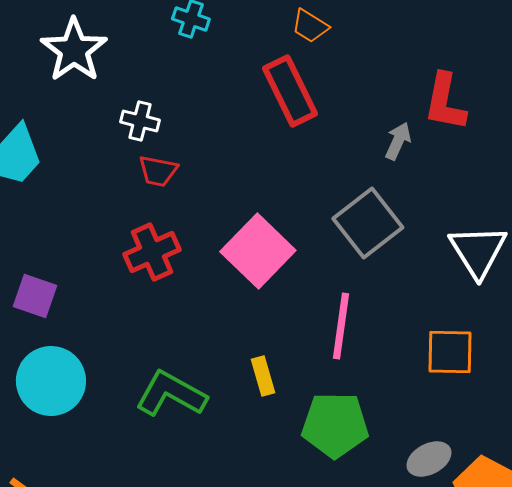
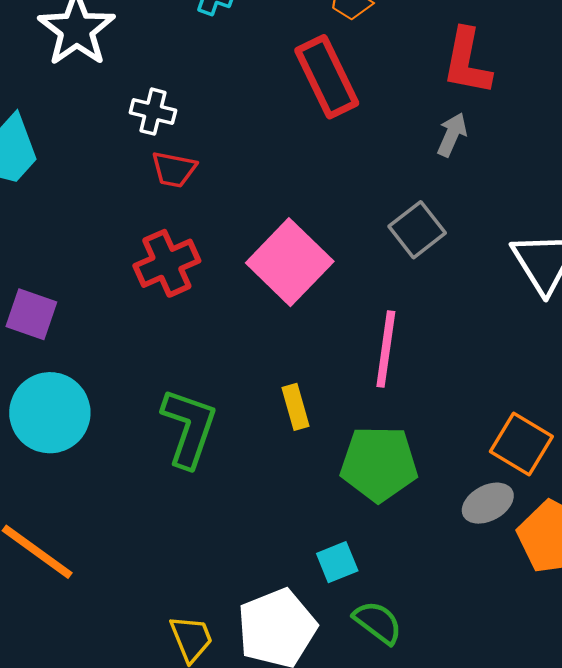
red L-shape: (445, 102) -> (467, 62), moved
gray square: (368, 223) -> (417, 230), size x0.7
orange square: (450, 352) -> (521, 444), moved, turned 30
green L-shape: (171, 394) -> (189, 428), turned 80

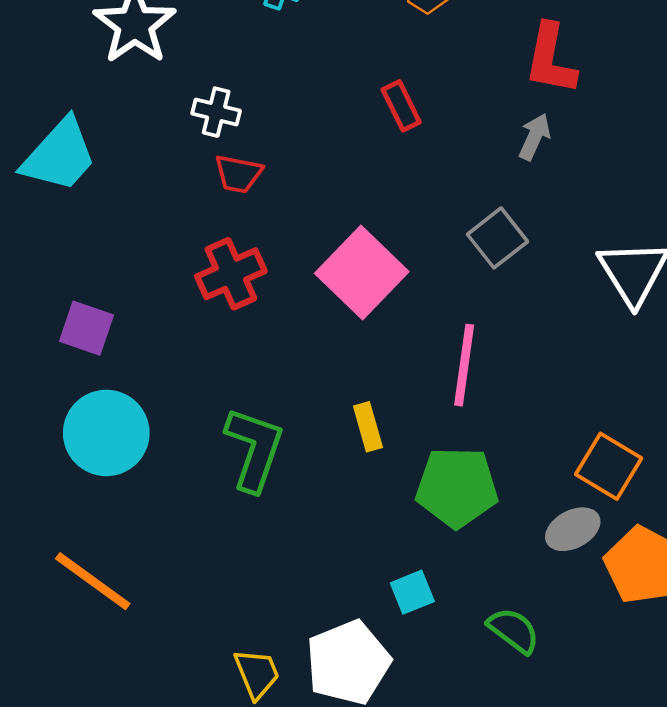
red rectangle: (327, 77) -> (401, 106), moved, size x0.6
green semicircle: (378, 622) -> (514, 630), moved

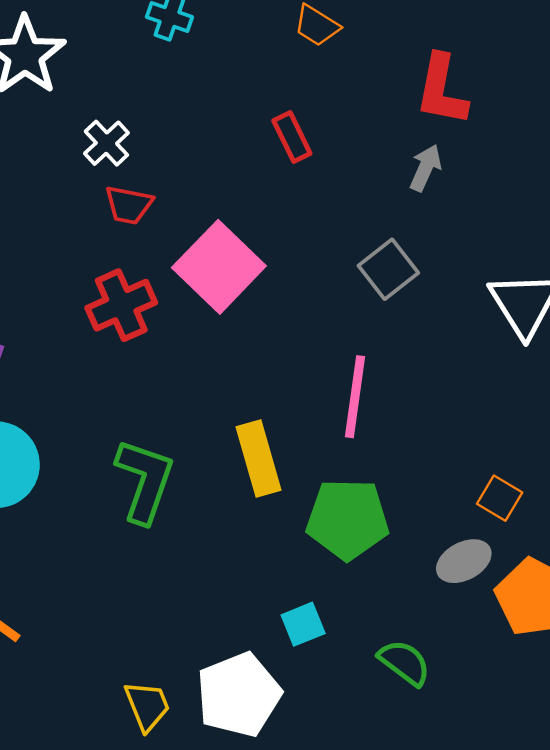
white cross: (216, 112) -> (106, 143), turned 33
pink square: (362, 272) -> (219, 267), moved
yellow rectangle: (368, 427) -> (259, 459), size x1.5
orange square: (609, 466) -> (500, 498), size x0.7

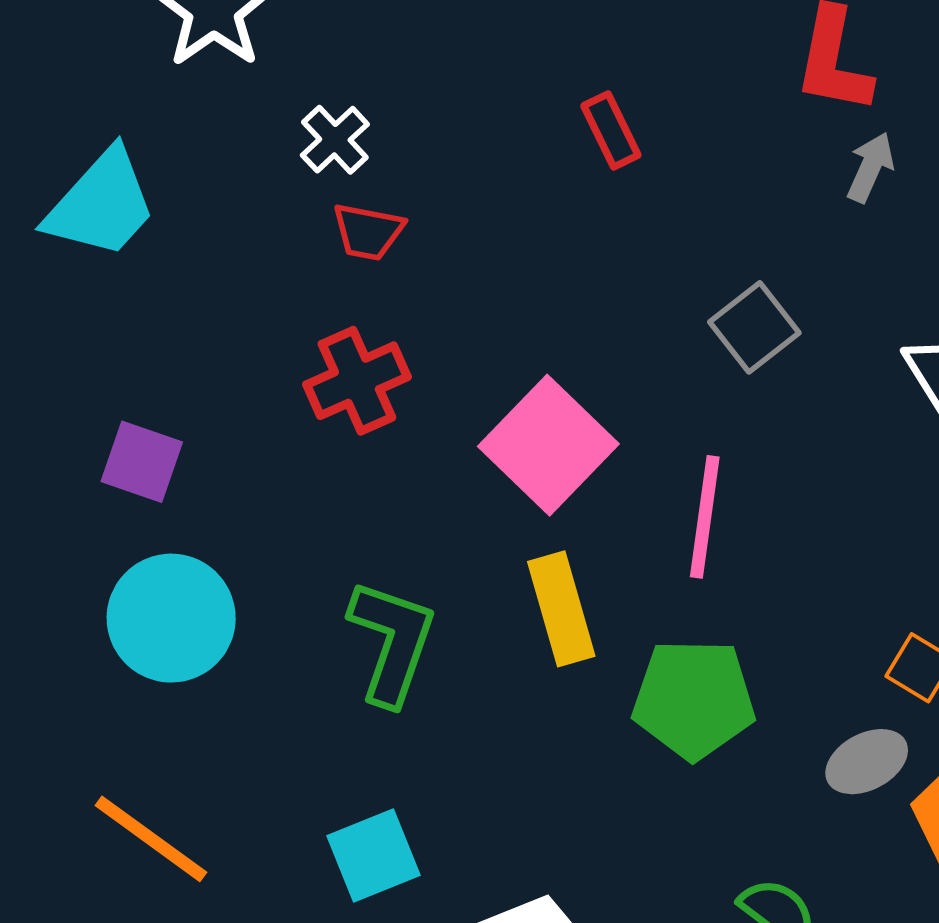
gray arrow: (425, 168) -> (870, 167), moved
pink square: (219, 267) -> (548, 445), moved
cyan square: (303, 624) -> (374, 855), moved, size x1.4

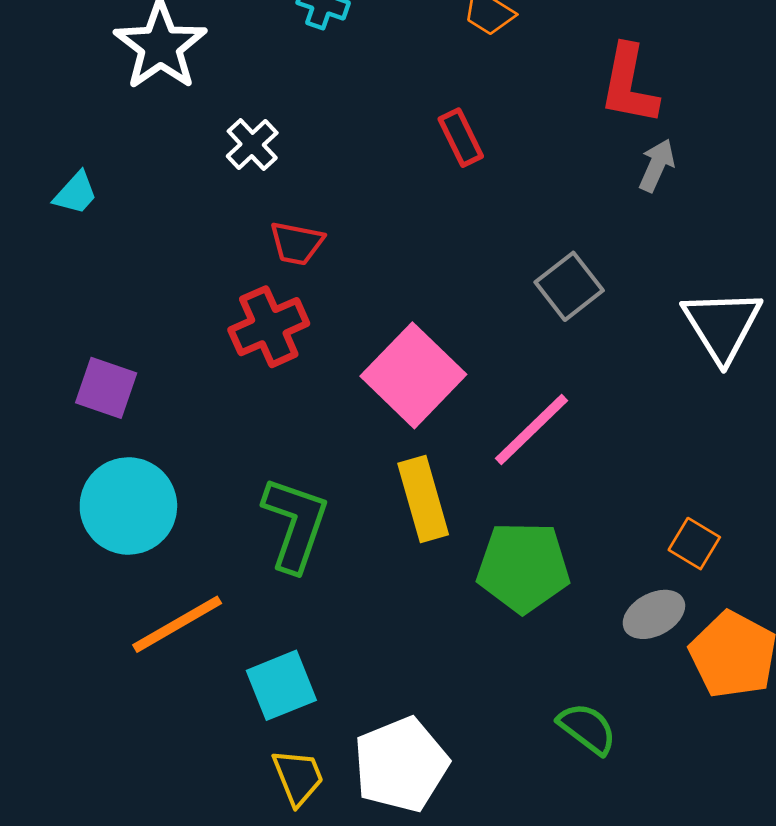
cyan trapezoid: (101, 204) -> (76, 193), size x0.5
red trapezoid: (368, 232) -> (297, 243), moved
pink line: (705, 517) -> (532, 430), turned 38
orange line: (151, 839) -> (177, 624), moved, turned -66

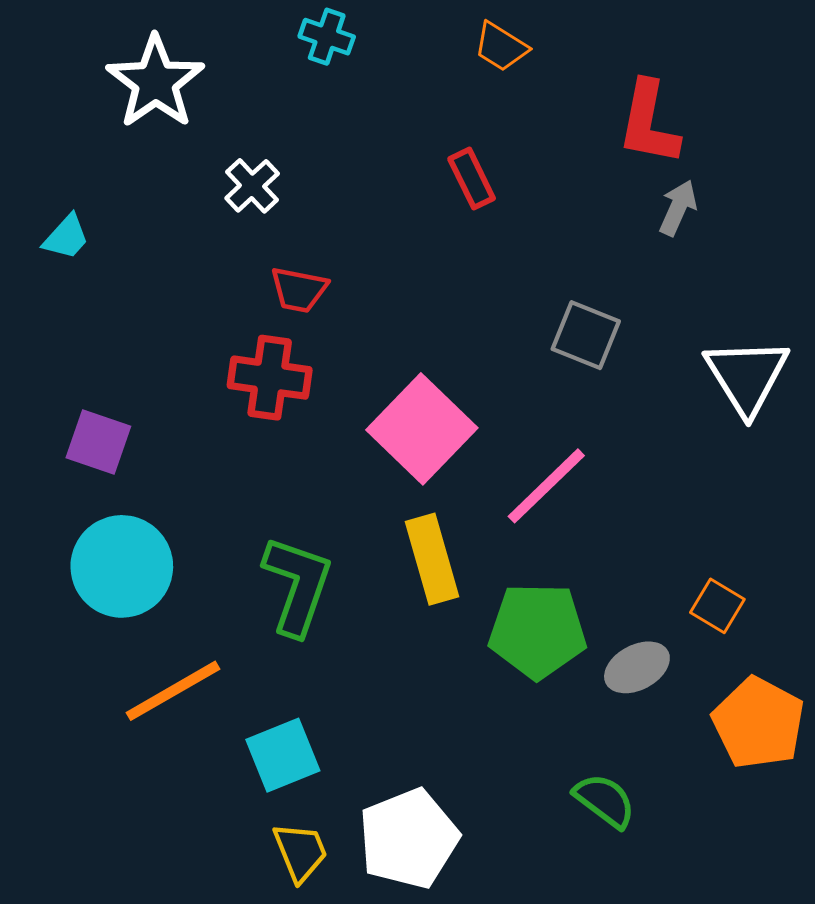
gray square: (569, 286) -> (586, 335), turned -30
red cross: (269, 327) -> (270, 378), turned 32
gray ellipse: (654, 614) -> (637, 667), moved

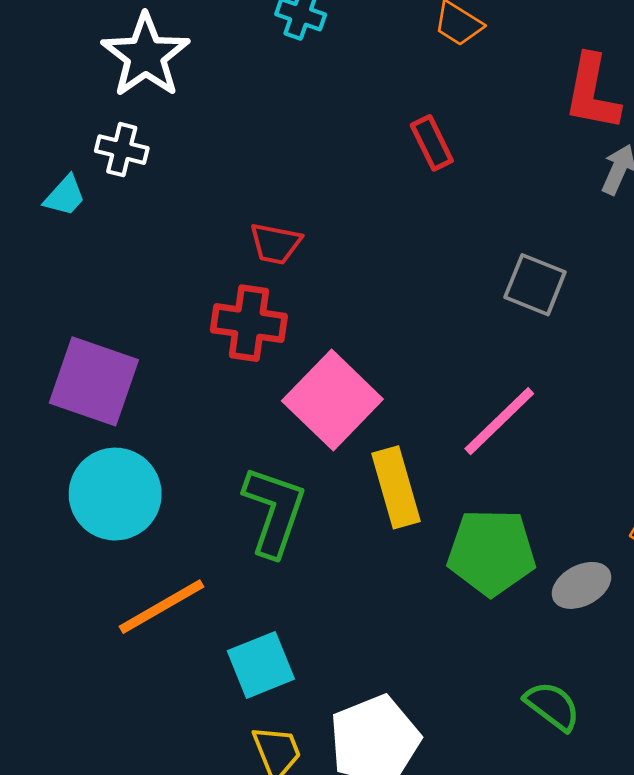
white cross: (252, 186) -> (122, 150), moved, turned -33
pink square: (422, 429) -> (332, 400), moved
purple square: (98, 442) -> (94, 381), size x1.5

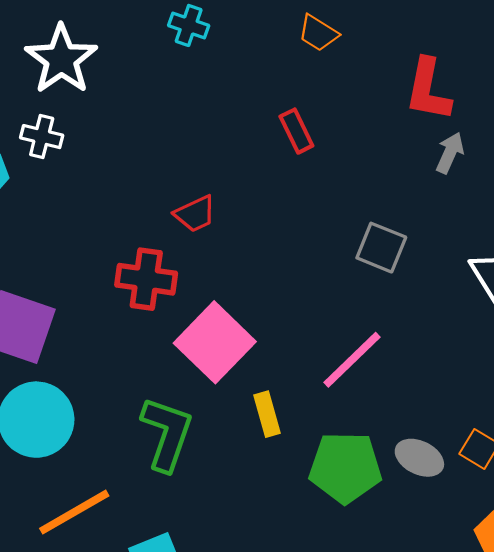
red trapezoid: (275, 244) -> (195, 214), moved, turned -36
yellow rectangle: (396, 487) -> (267, 414), size x0.7
gray ellipse: (581, 585) -> (419, 458), moved, turned 54

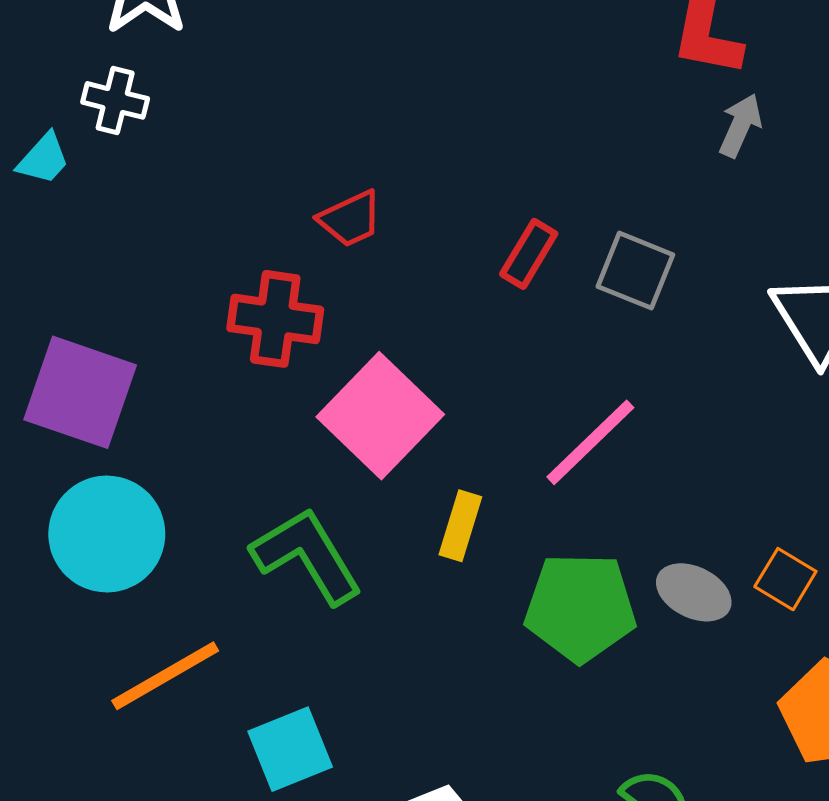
red rectangle: (296, 131) -> (529, 254), moved, turned 57
yellow rectangle: (267, 414) -> (460, 526), turned 33
green L-shape: (167, 434) -> (307, 556), turned -50

